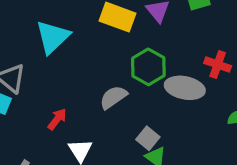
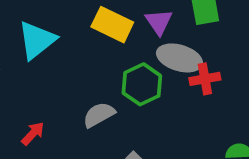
red cross: (218, 65) -> (205, 79), moved, turned -35
gray ellipse: (185, 88) -> (179, 58), moved

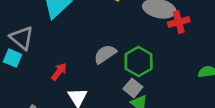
green hexagon: (142, 84) -> (139, 62), moved

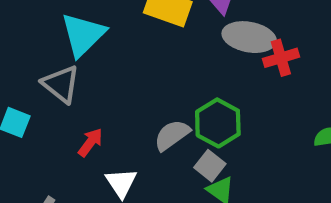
gray triangle: (22, 38) -> (61, 84), moved
gray semicircle: (105, 54) -> (172, 135), moved

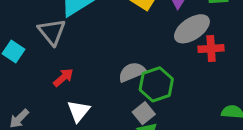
gray ellipse: (249, 37) -> (192, 29), turned -57
gray semicircle: (172, 135) -> (132, 72), moved

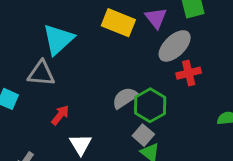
gray triangle: (52, 32) -> (41, 73), turned -36
red cross: (211, 49) -> (189, 73), moved

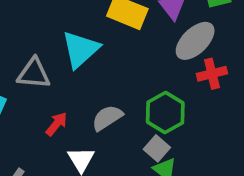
cyan triangle: (58, 39) -> (80, 49), moved
gray semicircle: (125, 98) -> (107, 118), moved

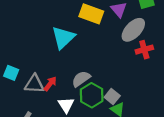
gray triangle: (34, 74) -> (34, 84), moved
green hexagon: (165, 112) -> (92, 95), moved

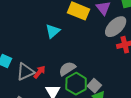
cyan triangle: (63, 38) -> (53, 31), size x0.7
gray triangle: (34, 84) -> (25, 72), turned -30

